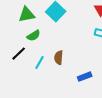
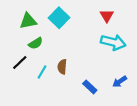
blue rectangle: (85, 77) -> (90, 87), turned 64

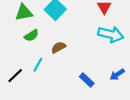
black line: (20, 62) -> (15, 76), moved
brown semicircle: (62, 67) -> (59, 47), moved, turned 56

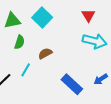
green semicircle: (31, 35) -> (19, 42), turned -40
blue rectangle: (87, 80) -> (72, 84), size x1.5

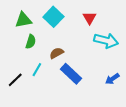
red triangle: (88, 15) -> (90, 18), moved
blue rectangle: (72, 84) -> (71, 74), moved

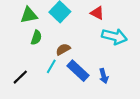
red triangle: (90, 18) -> (97, 13), turned -32
cyan line: (37, 70) -> (51, 66), moved
blue arrow: (112, 79) -> (104, 76), moved, turned -72

